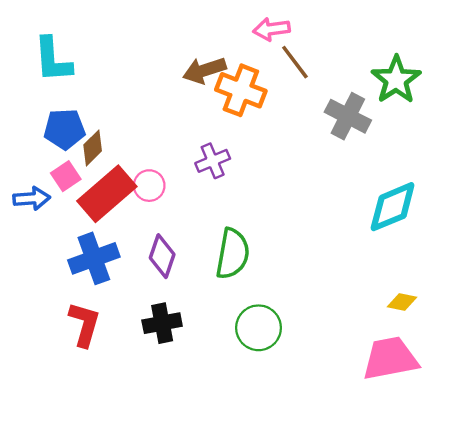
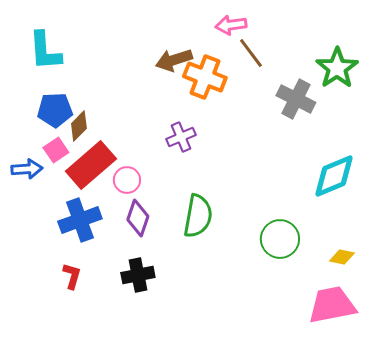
pink circle: (149, 186) -> (127, 180), moved
red L-shape: (84, 324) -> (72, 276), size x0.7
green circle: (259, 328) -> (280, 239), moved

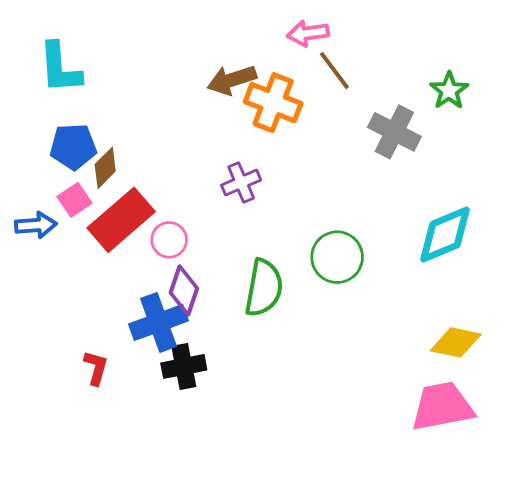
green star: (337, 68) -> (449, 91), size x0.7
blue cross: (80, 220) -> (158, 322), moved
green circle: (280, 239) -> (337, 257), moved
yellow diamond: (342, 257) -> (456, 342), size x1.5

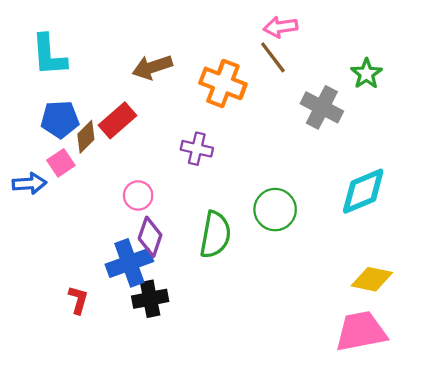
pink arrow: (308, 33) -> (281, 27), moved
brown arrow: (232, 80) -> (152, 67), moved
purple cross: (241, 183) -> (197, 149), turned 36
red rectangle: (121, 220) -> (117, 120), moved, size x0.7

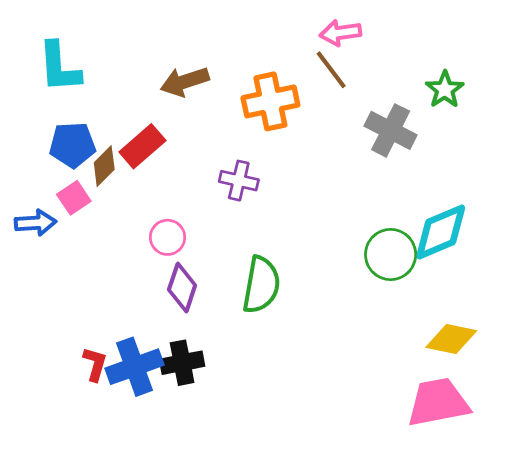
orange cross: (223, 83) -> (270, 101), turned -33
green circle: (275, 210) -> (391, 254), moved
blue cross: (129, 263) -> (135, 367), moved

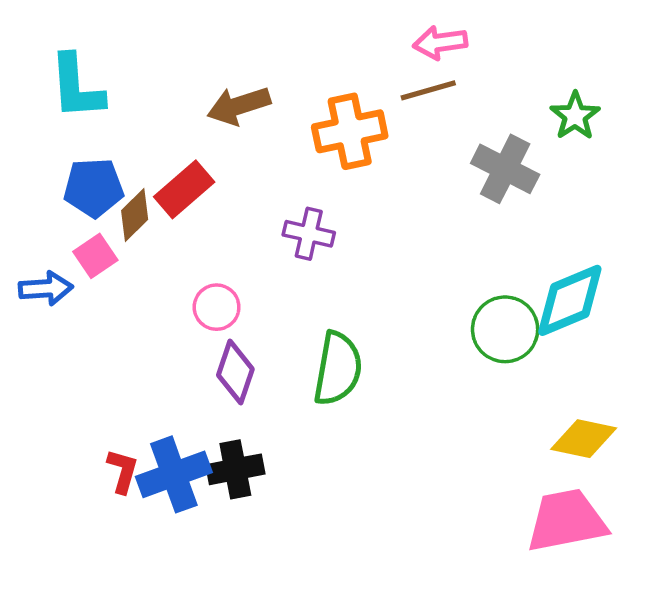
brown line: (331, 70) -> (428, 90), turned -69

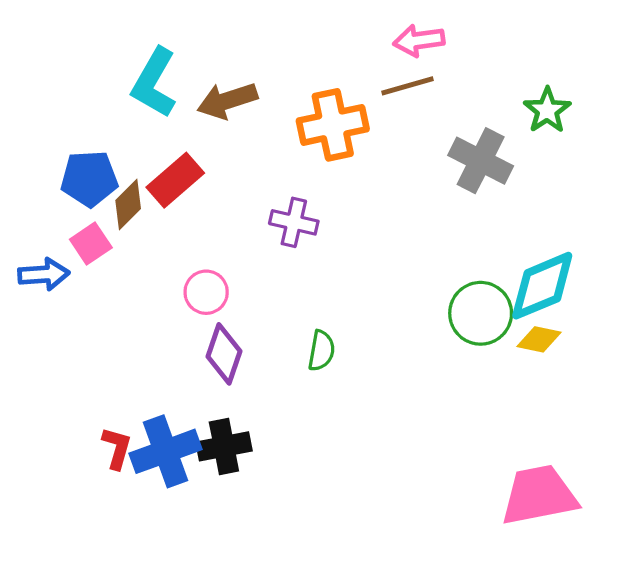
cyan L-shape: (77, 87) -> (154, 83), moved, turned 34
green semicircle: (338, 369) -> (321, 351), size x0.6
yellow diamond: (584, 439) -> (539, 339), moved, size x0.7

